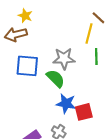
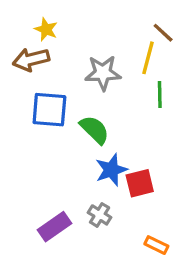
gray star: (64, 59) -> (103, 73), moved
blue star: (66, 104) -> (111, 170), turned -30

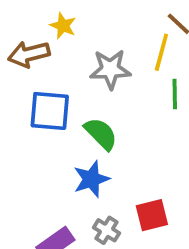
yellow star: (46, 29) -> (63, 26), moved
blue star: (111, 170) -> (91, 179), moved
red square: (140, 183) -> (152, 215), moved

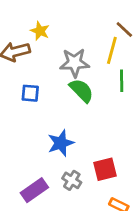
blue square: (50, 111) -> (30, 93), size x0.6
green semicircle: (101, 134) -> (81, 90), moved

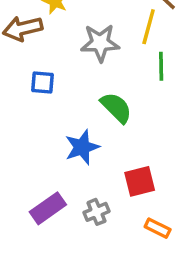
green semicircle: (81, 90) -> (116, 108), moved
gray cross: (72, 180) -> (96, 212), moved, turned 36

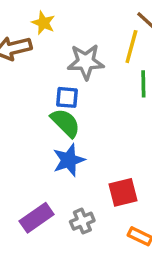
blue square: (42, 82) -> (67, 97), moved
green semicircle: (116, 108) -> (65, 123), moved

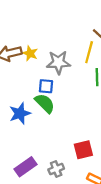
yellow star: (43, 23) -> (30, 53), moved
blue star: (69, 160) -> (20, 113), moved

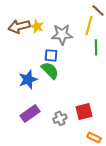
purple rectangle: (26, 167) -> (30, 113), moved
gray cross: (56, 169) -> (60, 118), moved

